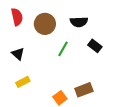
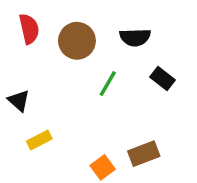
black triangle: (18, 54) -> (19, 101), moved

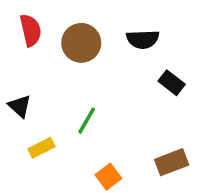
green line: (108, 84) -> (87, 121), moved
brown rectangle: (144, 154) -> (172, 162), moved

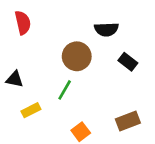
brown circle: (81, 43) -> (77, 56), moved
black triangle: (20, 106) -> (15, 79), turned -30

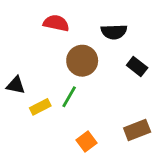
red semicircle: (23, 23) -> (56, 23), moved, turned -65
yellow rectangle: (31, 110) -> (40, 107), moved

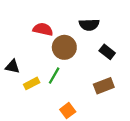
red semicircle: (56, 23) -> (43, 29), moved
brown rectangle: (137, 130) -> (104, 86), moved

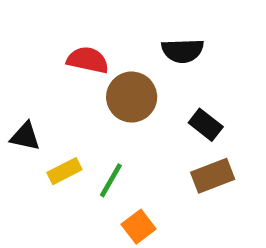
black rectangle: (107, 52) -> (206, 125), moved
green line: (54, 76) -> (111, 180), moved

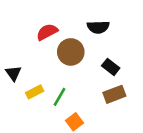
red semicircle: (88, 60) -> (47, 32), turned -40
black triangle: (25, 136) -> (13, 73), turned 42

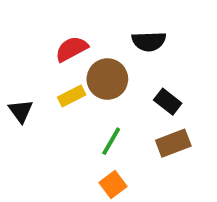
yellow rectangle: (35, 92) -> (72, 96), moved
green line: (60, 97) -> (111, 141), moved

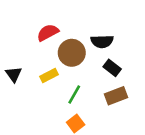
black semicircle: (149, 41) -> (102, 41), moved
yellow rectangle: (72, 96) -> (49, 76), moved

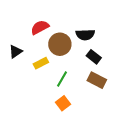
black triangle: (14, 74) -> (16, 52), moved, turned 32
brown rectangle: (116, 96) -> (97, 80), turned 48

